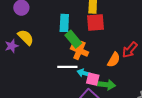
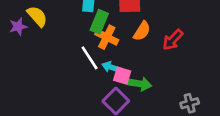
green rectangle: (73, 39) -> (99, 22), turned 60
orange semicircle: (114, 60) -> (142, 31), moved
white line: (67, 67) -> (90, 58), turned 54

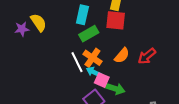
green rectangle: (99, 22) -> (89, 34), turned 30
orange semicircle: (142, 31) -> (122, 55), moved
orange cross: (107, 37) -> (92, 58), moved

